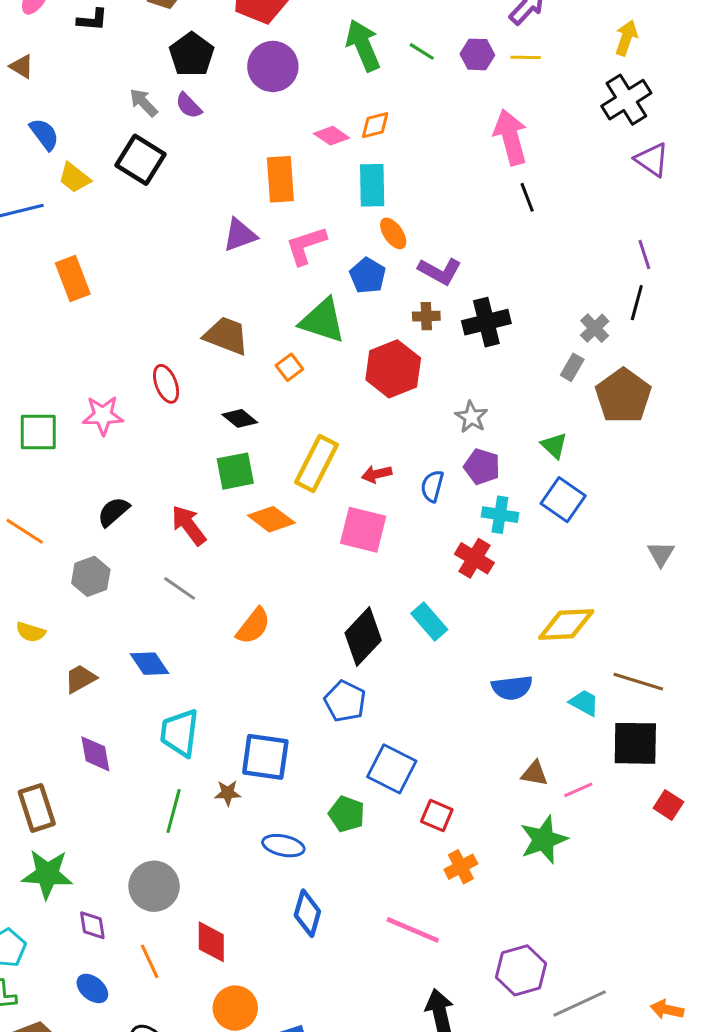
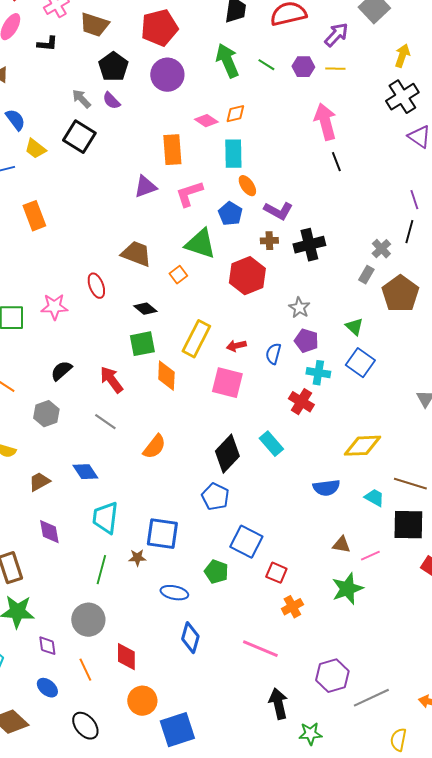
orange diamond: (271, 519) -> (166, 376), turned 56

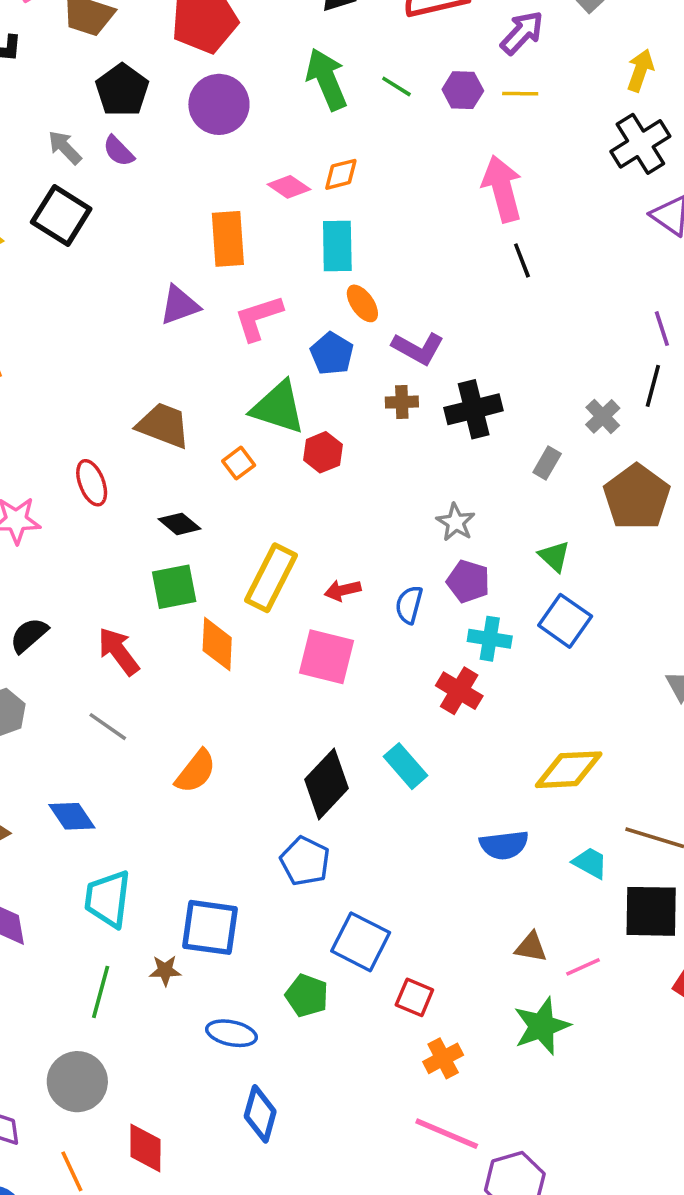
gray rectangle: (366, 275) -> (547, 463), moved
red hexagon: (247, 276) -> (323, 452), moved, size x0.6
pink line: (260, 649) -> (447, 1134), moved

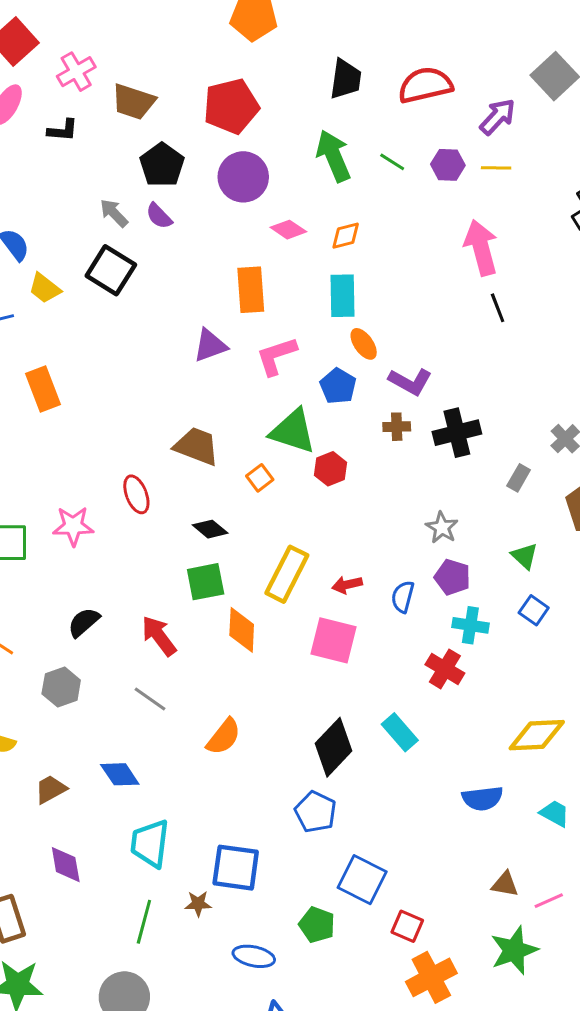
pink diamond: (289, 187) -> (288, 230), moved
blue square: (565, 621) -> (534, 610), size x0.7
orange cross: (443, 1058) -> (431, 977), size x1.5

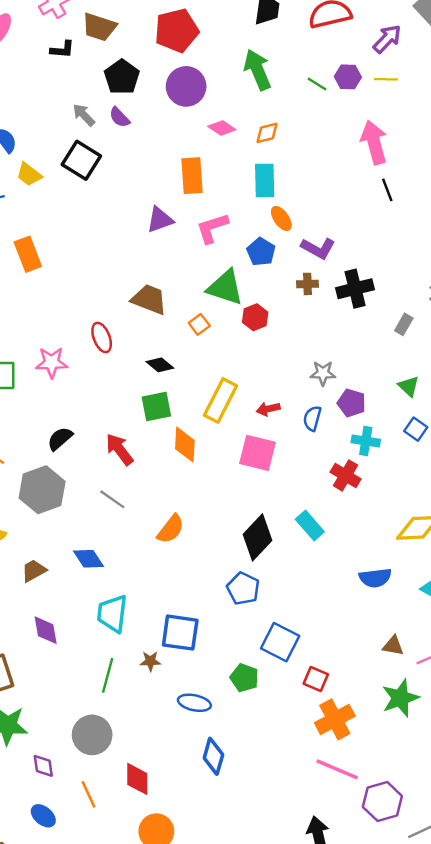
black L-shape: (63, 130) -> (62, 50), moved
green line: (392, 162) -> (317, 84), moved
gray star: (442, 527) -> (323, 373), moved, turned -30
gray hexagon: (61, 687) -> (42, 490), size x1.5

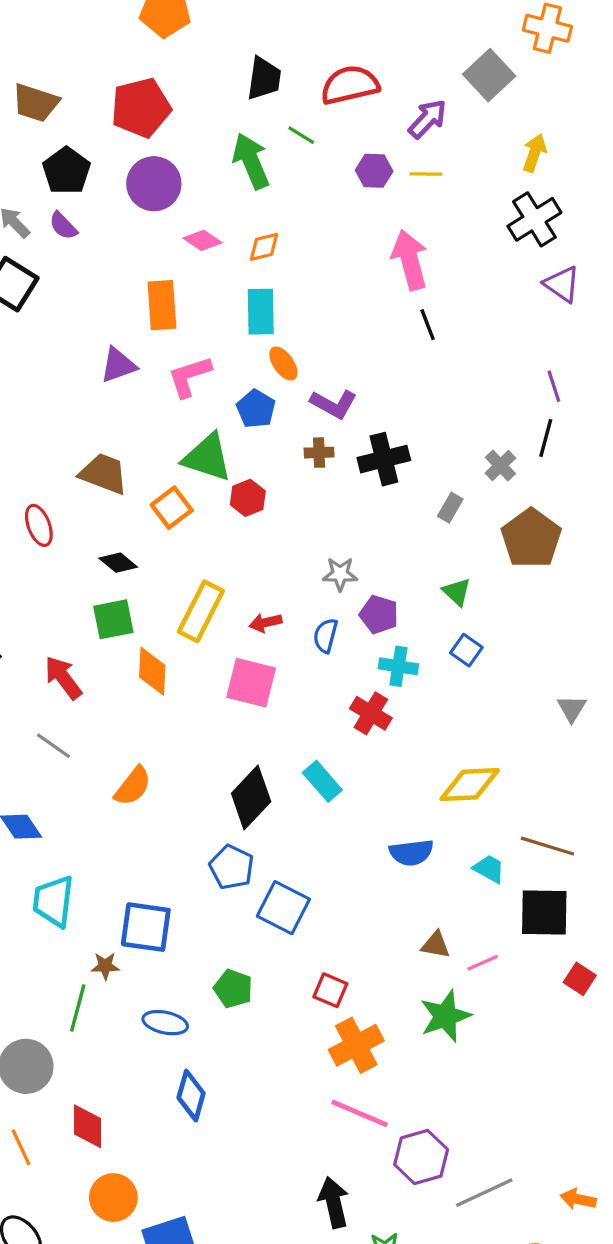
green line: (317, 84) -> (301, 135), moved
orange square: (199, 324) -> (172, 508), size x1.4
blue square: (280, 642) -> (283, 908), moved
green line: (108, 675) -> (78, 1008), moved

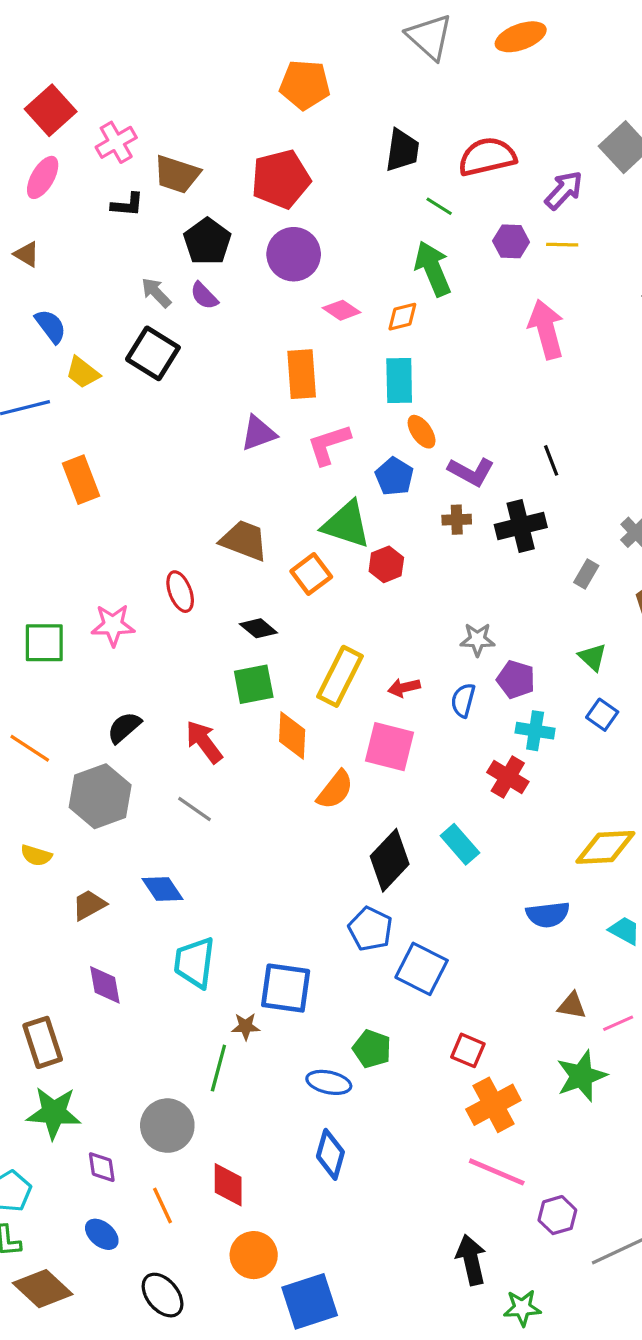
green arrow: (251, 161) -> (433, 269), moved
black line: (428, 325) -> (551, 460), moved
orange semicircle: (133, 786) -> (335, 790), moved
blue ellipse: (165, 1023) -> (329, 1082), moved
purple hexagon: (421, 1157) -> (557, 1215), size x0.7

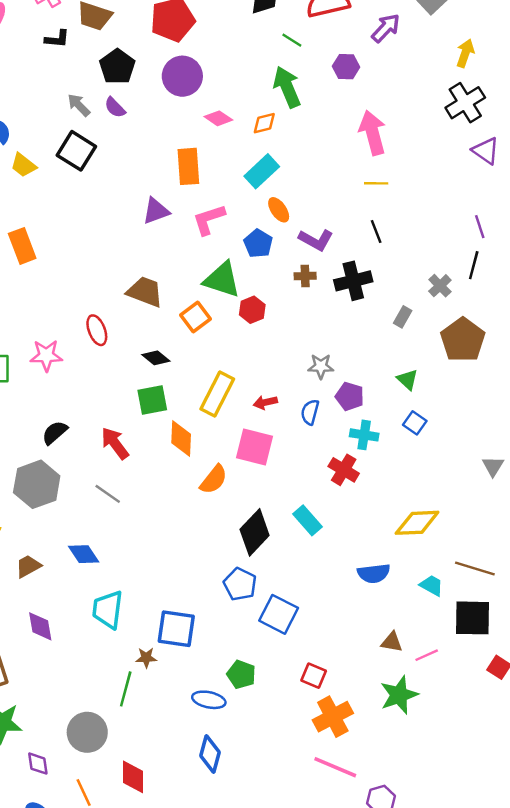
yellow line: (562, 245) -> (376, 183), moved
cyan rectangle: (399, 381) -> (262, 171), turned 48

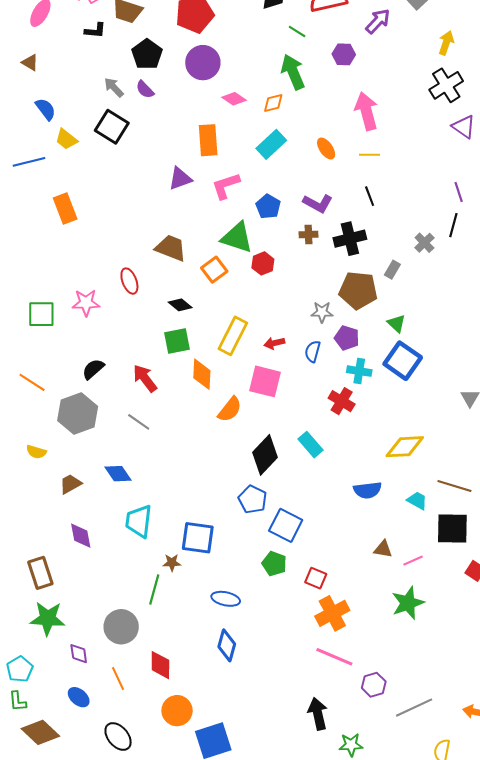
orange ellipse: (279, 210) -> (326, 149), moved
brown pentagon: (463, 340) -> (358, 290), moved, turned -30
blue square: (415, 423) -> (403, 361), size x1.8
green pentagon: (241, 675) -> (274, 564), moved
green star: (399, 695) -> (408, 603), moved

